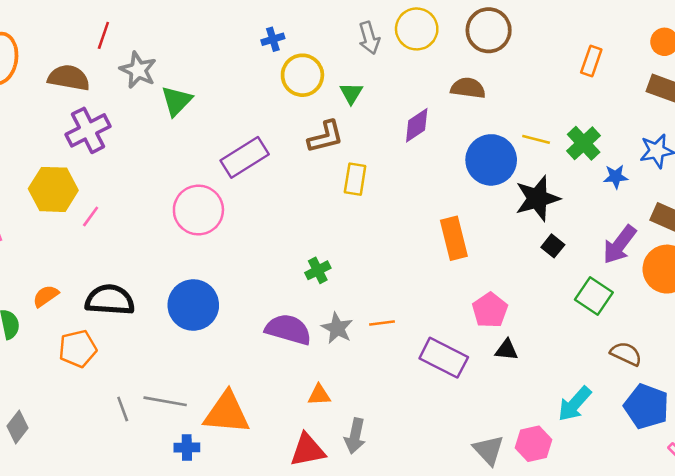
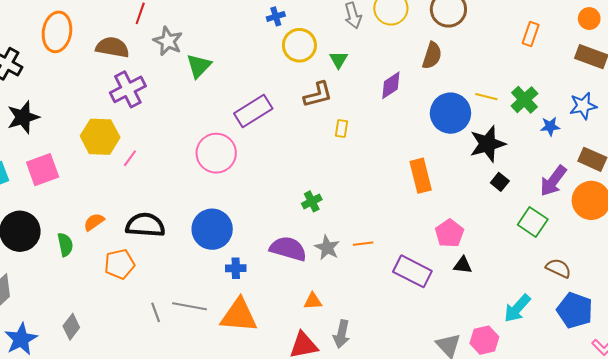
brown semicircle: (468, 88) -> (432, 56), turned 100
yellow rectangle: (355, 179) -> (342, 128), size x0.7
blue cross: (187, 448) -> (236, 268), moved

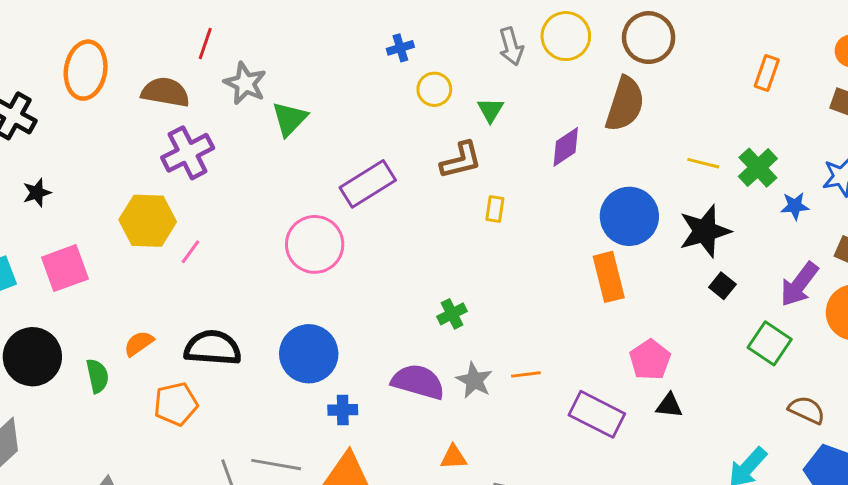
yellow circle: (299, 45) -> (434, 89), size x0.7
brown semicircle: (432, 56) -> (625, 104), size x1.4
blue circle: (450, 113) -> (629, 216), moved
black star: (23, 117) -> (37, 193), size x0.6

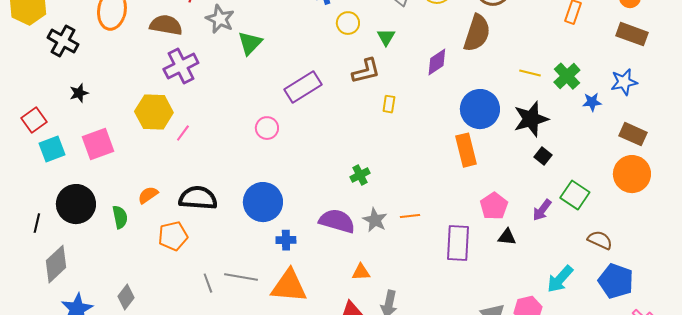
pink circle: (315, 244) -> (267, 128), size x0.6
purple arrow: (799, 284) -> (542, 210), moved, size x0.7
purple rectangle: (597, 414) -> (458, 243), turned 66

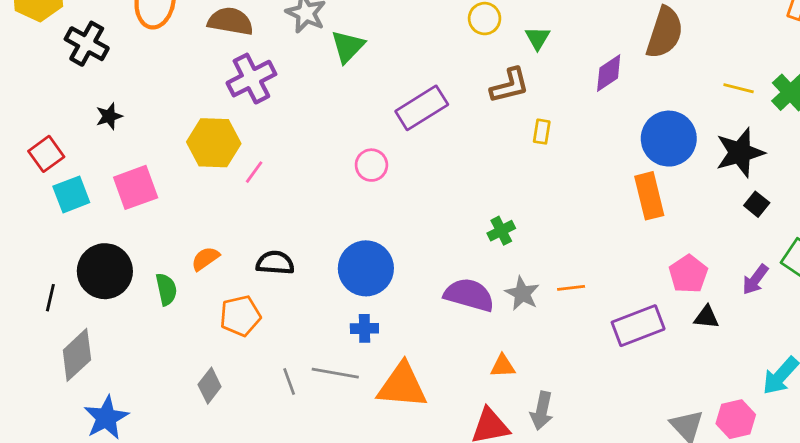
black semicircle: (198, 198) -> (275, 263), size x0.7
blue cross: (286, 240) -> (364, 328), moved
purple rectangle: (458, 243) -> (638, 326), turned 66
gray diamond: (126, 297) -> (210, 386), moved

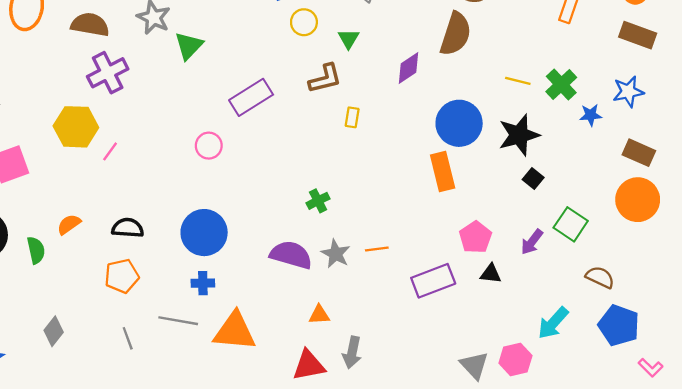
orange pentagon: (240, 316) -> (122, 276), moved
gray line: (289, 381) -> (128, 338), moved
gray diamond: (210, 386) -> (54, 331), moved

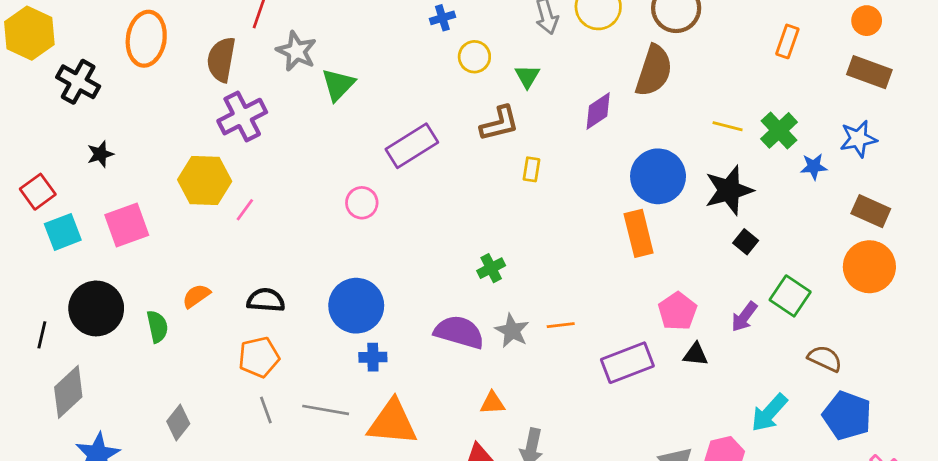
brown semicircle: (90, 25) -> (221, 60), turned -90
blue cross: (203, 283) -> (373, 357), moved
gray line: (128, 338) -> (266, 410), moved

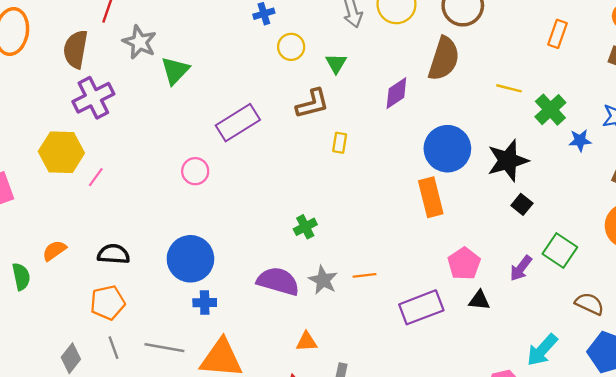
yellow line: (728, 126) -> (509, 88), moved
gray diamond: (178, 423) -> (71, 358), moved

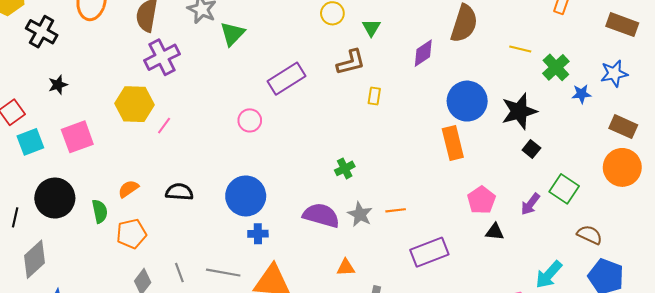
orange pentagon: (108, 303) -> (131, 234), moved
purple rectangle: (421, 307) -> (429, 252), moved

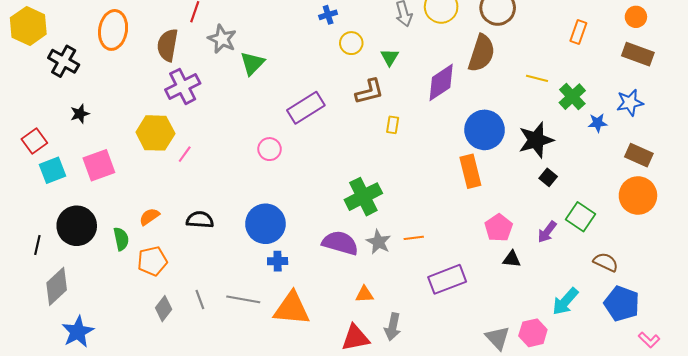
purple diamond: (423, 53) -> (441, 82), size x1.4
green cross: (345, 168) -> (363, 197), size x1.8

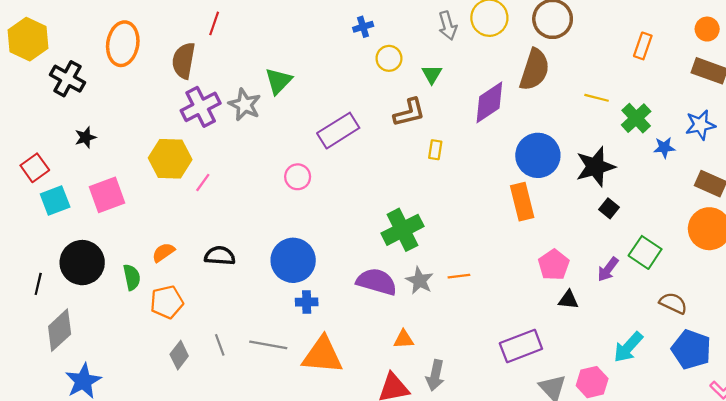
gray star: (222, 39) -> (245, 105), moved
purple rectangle: (447, 279) -> (521, 346), moved

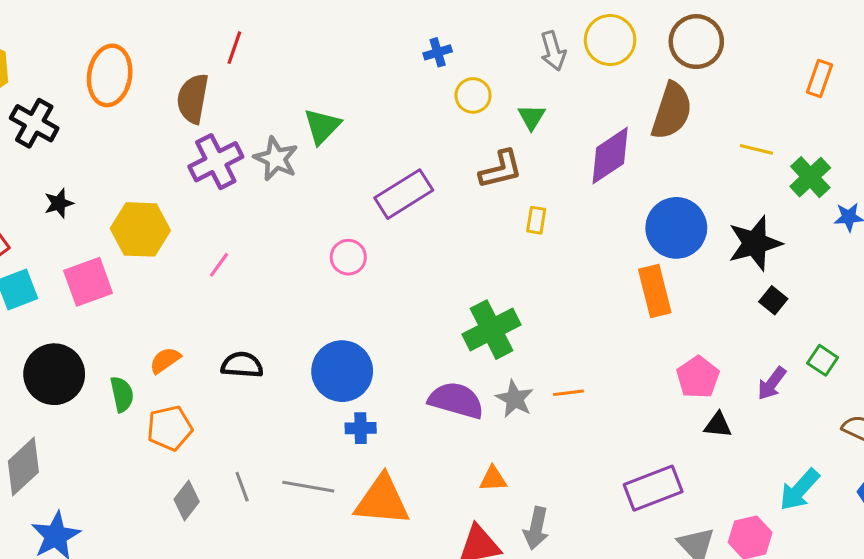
yellow hexagon: (170, 159) -> (140, 229), moved
green square: (645, 252) -> (823, 360), size x0.7

